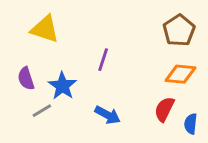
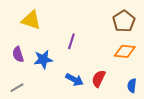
blue star: (62, 86) -> (43, 59), turned 30
red semicircle: (164, 109) -> (99, 79), moved
gray line: (42, 111) -> (17, 88), moved

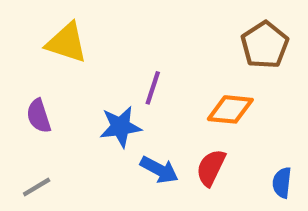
orange diamond: (125, 51) -> (230, 109), moved
blue star: (43, 59) -> (120, 127), moved

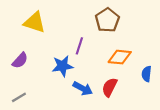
brown pentagon: (265, 45) -> (107, 20), moved
purple semicircle: (39, 116) -> (20, 60), turned -120
blue semicircle: (282, 183) -> (147, 74), moved

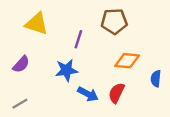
brown pentagon: (107, 20) -> (114, 21), turned 30
purple line: (79, 46) -> (78, 39), moved

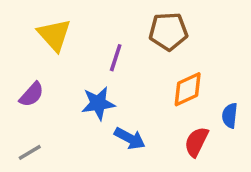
yellow triangle: (37, 24) -> (54, 35), turned 30
orange diamond: (127, 61) -> (188, 89), turned -30
red semicircle: (116, 93) -> (196, 142), moved

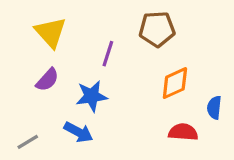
purple semicircle: (32, 95) -> (47, 80), moved
blue arrow: (130, 138) -> (78, 132), moved
red semicircle: (196, 142) -> (183, 132), turned 68

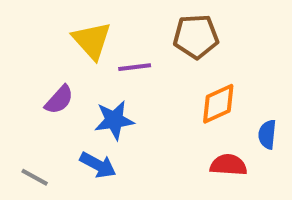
yellow triangle: (51, 32) -> (92, 41), moved
purple line: (108, 54) -> (135, 67), turned 65
gray line: (28, 142) -> (35, 177), turned 60

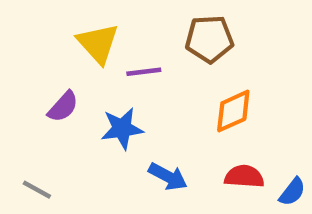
blue semicircle: (267, 134) -> (292, 192), moved, turned -148
blue arrow: (98, 165) -> (168, 177), moved

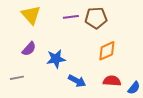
yellow triangle: (98, 43) -> (31, 15), moved
purple line: (144, 72) -> (71, 17), moved
gray line: (37, 190) -> (17, 78), moved, turned -40

